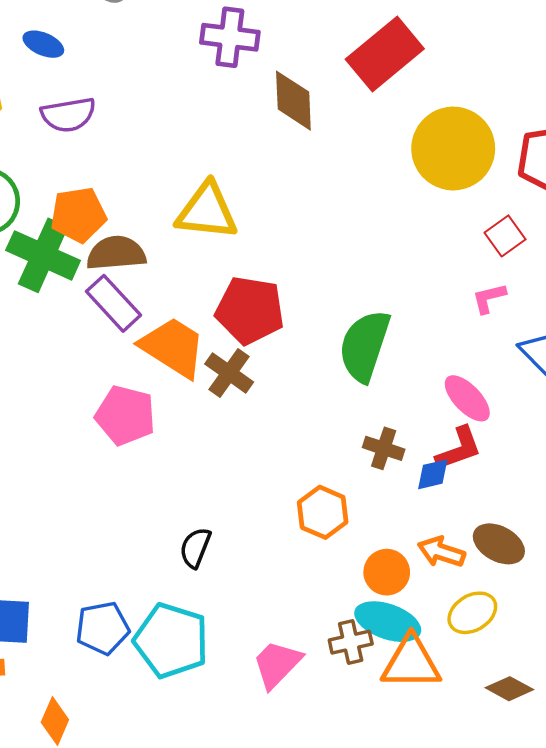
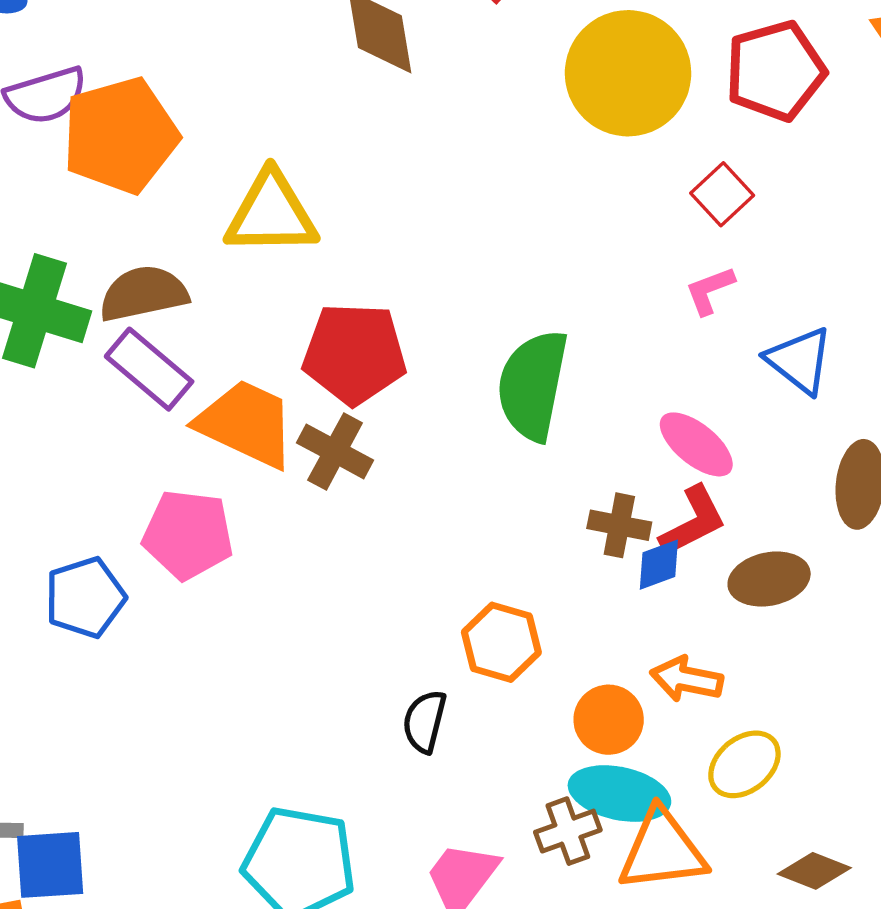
orange pentagon: (78, 215) -> (120, 135), moved, size x1.4
brown cross: (384, 448) -> (619, 525), moved
brown ellipse: (499, 544) -> (769, 579), moved, turned -33
black semicircle: (195, 548) -> (425, 721), moved
blue pentagon: (103, 628) -> (85, 597), moved

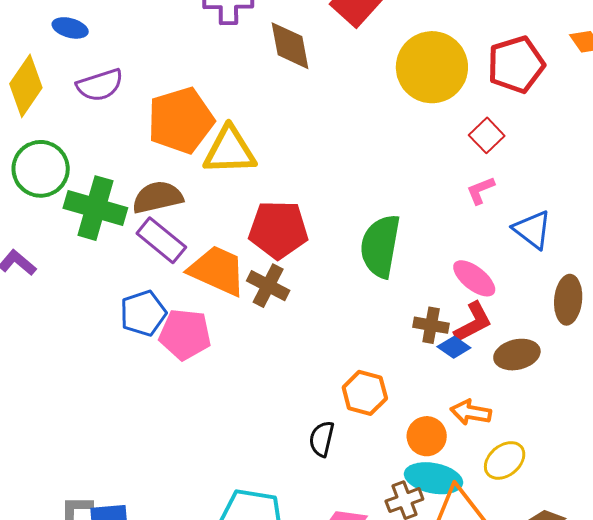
orange pentagon: (120, 135) -> (181, 120), moved
blue diamond: (659, 565) -> (454, 347), turned 56
blue pentagon: (85, 597) -> (143, 313), moved

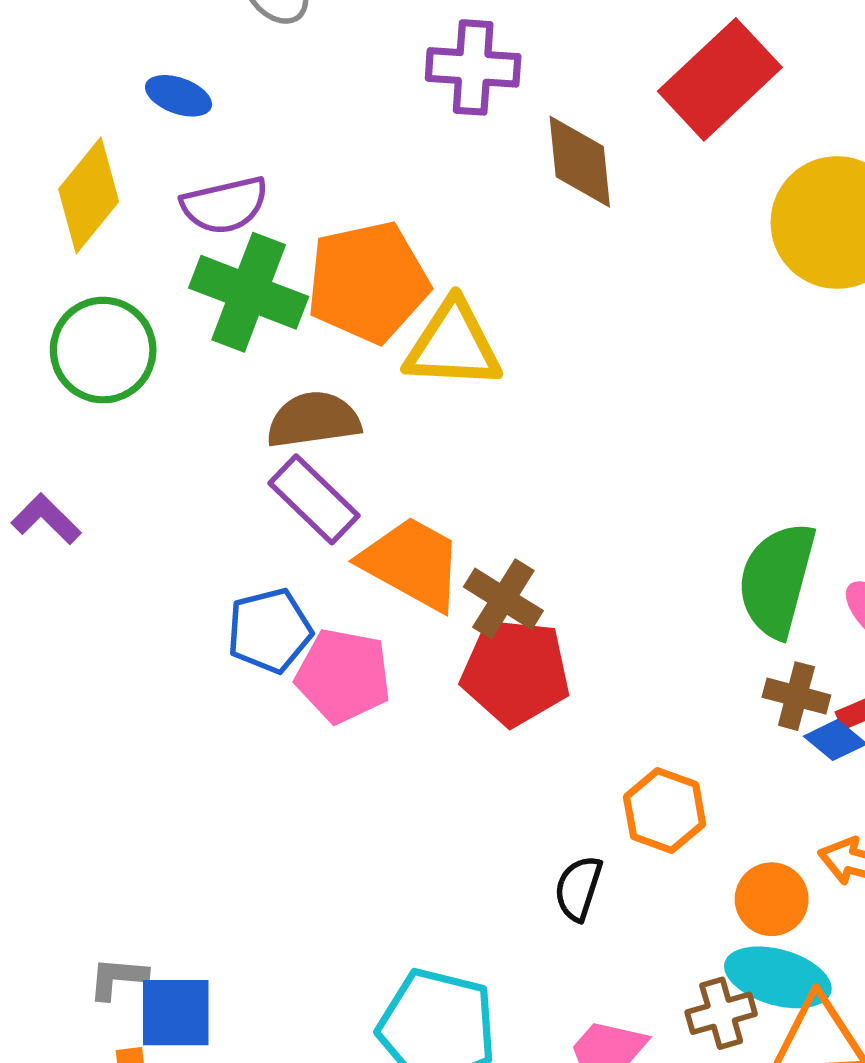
green cross: (95, 208) -> (249, 292), moved
red pentagon: (278, 230) -> (516, 672), moved
green semicircle: (380, 246) -> (777, 580), moved

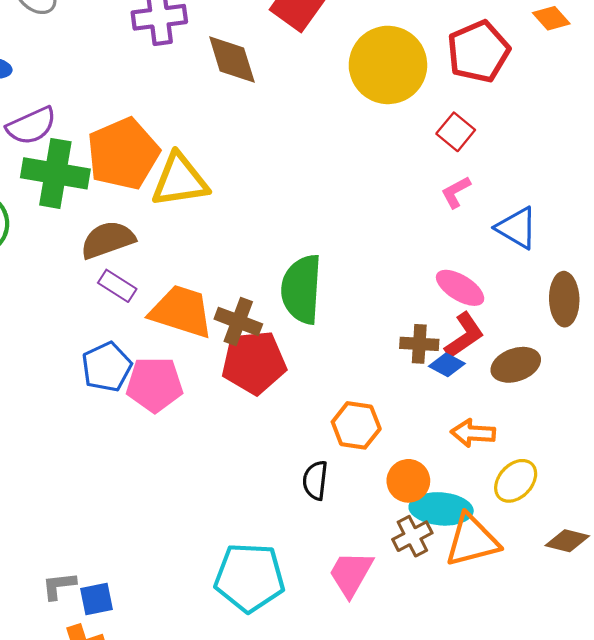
purple rectangle: (314, 499) -> (117, 286), size x0.7
green semicircle: (777, 580) -> (301, 289), moved
orange circle: (772, 899) -> (408, 481), moved
blue square: (176, 1013) -> (97, 599), size x0.7

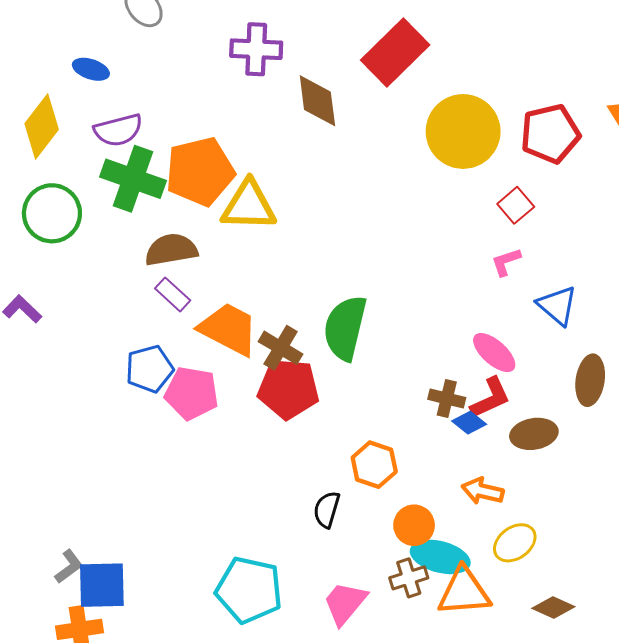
gray L-shape: (59, 586) -> (69, 566), turned 140
blue square: (97, 599) -> (102, 585), size x1.6

